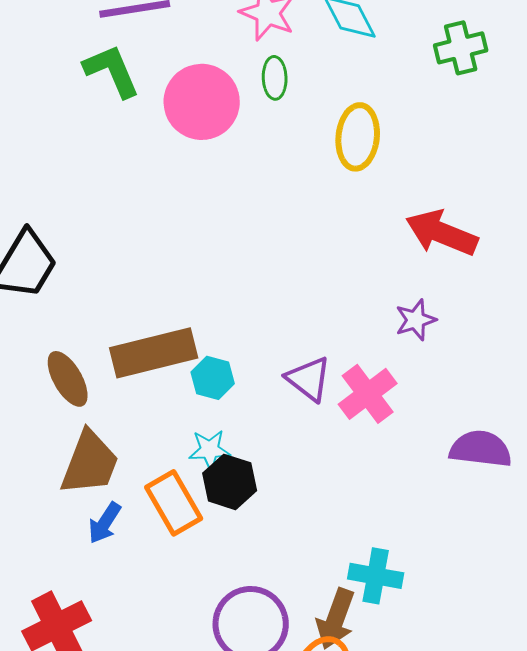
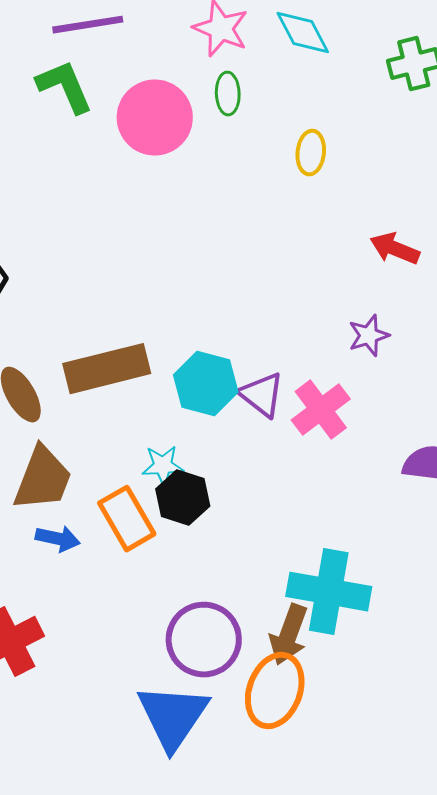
yellow ellipse: (358, 137) -> (311, 153), size x0.7
red arrow: (442, 233) -> (395, 249), size x0.7
cyan hexagon: (213, 378) -> (206, 384), moved, size x1.5
blue arrow: (105, 523) -> (58, 539), turned -111
cyan cross: (376, 576) -> (329, 592), size x1.5

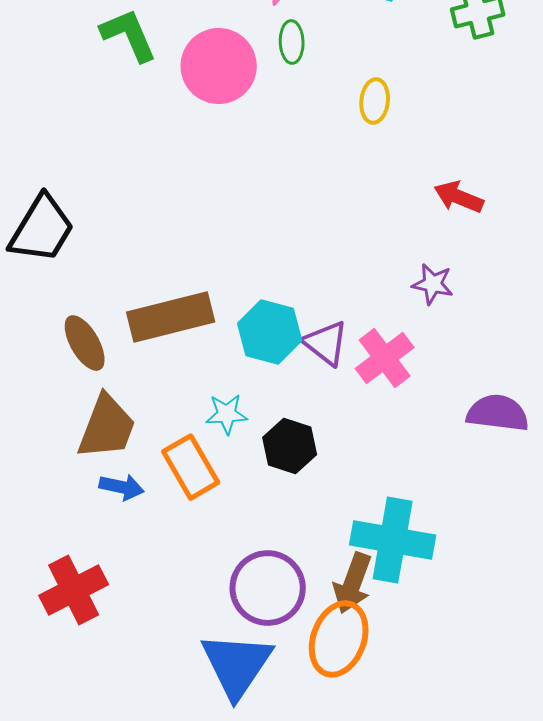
purple star: (369, 336) -> (433, 284), turned 30
black hexagon: (183, 498) -> (290, 446), moved

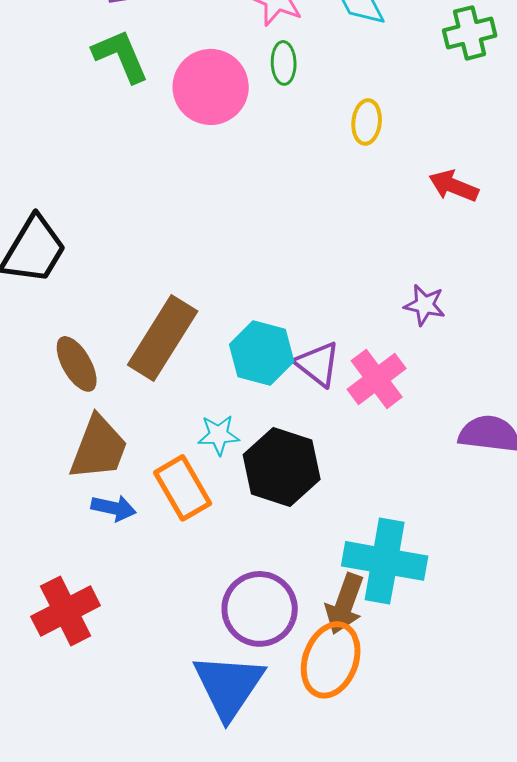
red arrow: (459, 197) -> (454, 186), moved
brown rectangle: (171, 317) -> (163, 338), turned -44
black hexagon: (290, 446) -> (282, 467), size x1.4

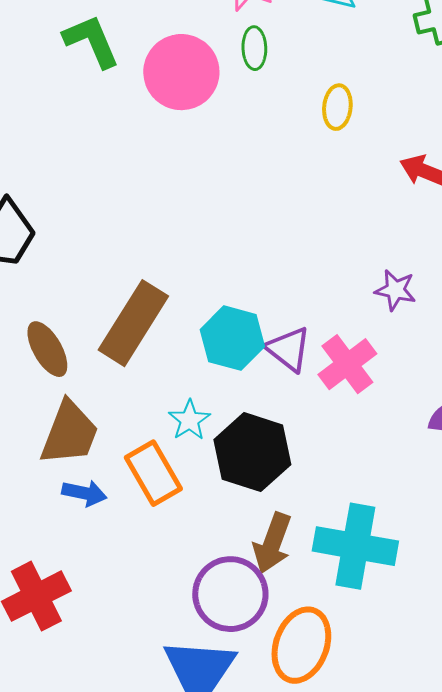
cyan star: (219, 435) -> (189, 420), turned -30
brown arrow: (345, 604) -> (272, 543), moved

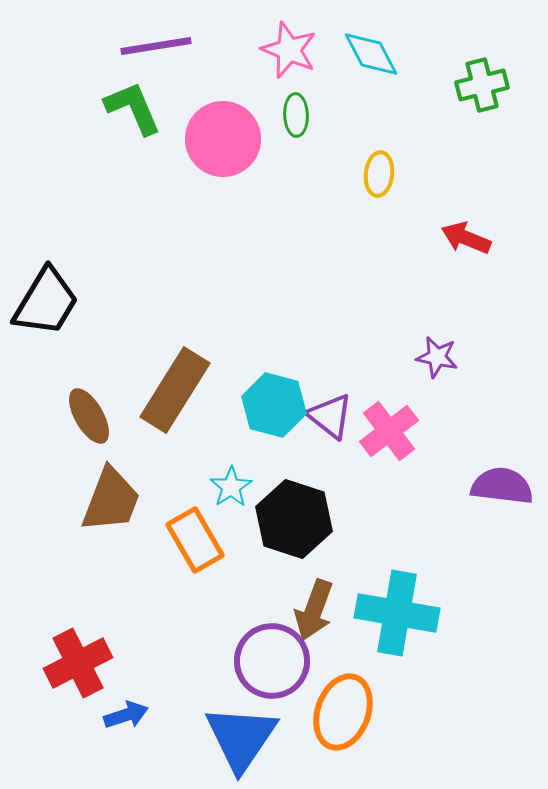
blue arrow: (84, 493) -> (126, 715), moved, turned -30

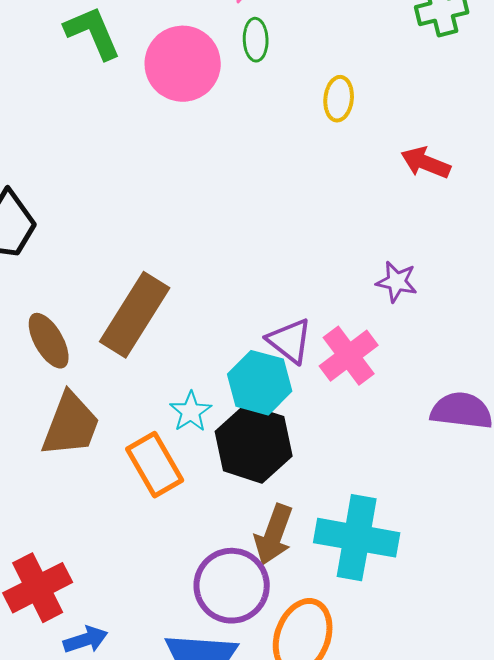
cyan hexagon: (274, 405) -> (260, 383), moved

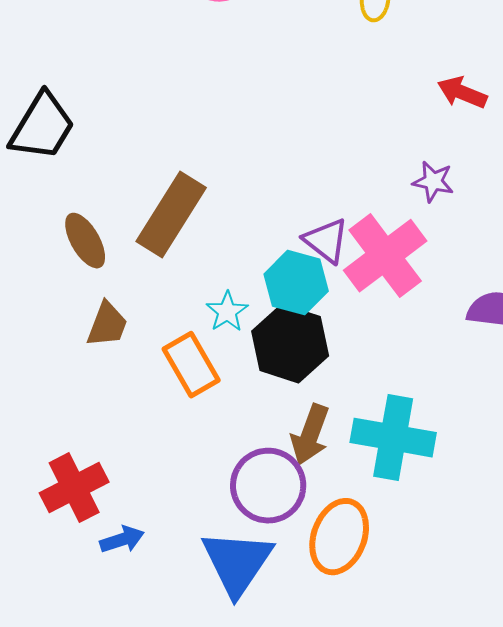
red arrow: (426, 163) -> (462, 93), moved
pink cross: (349, 356) -> (385, 256), size x1.4
brown trapezoid: (71, 425) -> (107, 325), size x0.7

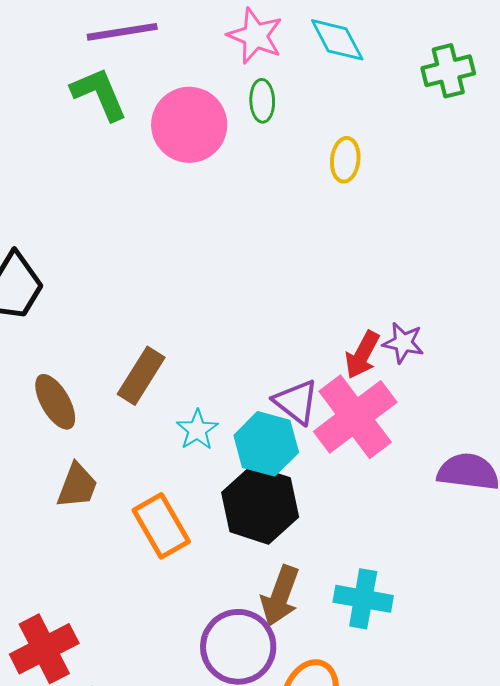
red arrow: (462, 93) -> (362, 355), moved, turned -84
brown rectangle: (171, 215) -> (141, 376), size x0.7
cyan star: (227, 312) -> (197, 430), moved
cyan cross: (393, 438) -> (363, 599), size x0.7

